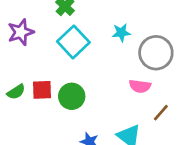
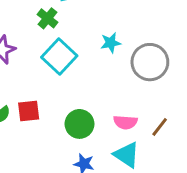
pink semicircle: (140, 86) -> (125, 122), moved
green circle: (72, 96) -> (80, 124), moved

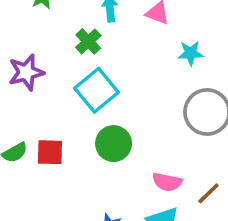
cyan star: (111, 43) -> (191, 53), moved
green circle: (80, 124) -> (114, 144), moved

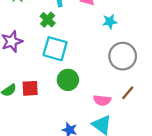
cyan square: (97, 90) -> (55, 49), turned -30
brown line: (208, 193) -> (128, 93), moved

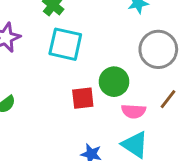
green circle: (68, 80) -> (114, 82), moved
red square: (30, 88) -> (83, 98), moved

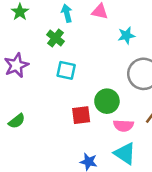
cyan square: (65, 44) -> (66, 70), size x0.7

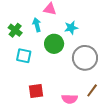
cyan arrow: (67, 13) -> (37, 25), moved
green circle: (107, 101) -> (54, 44), moved

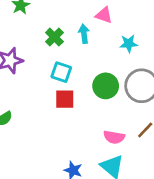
green circle: (54, 44) -> (106, 86), moved
red square: (36, 91) -> (65, 99), moved

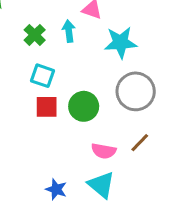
cyan star: (129, 44) -> (121, 43), size x1.5
green circle: (106, 86) -> (84, 106), moved

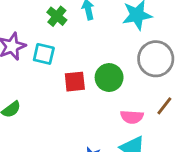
cyan square: (43, 76) -> (44, 54), moved

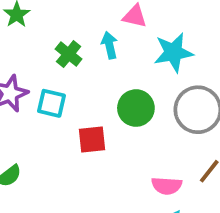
green circle: (109, 78) -> (136, 108), moved

